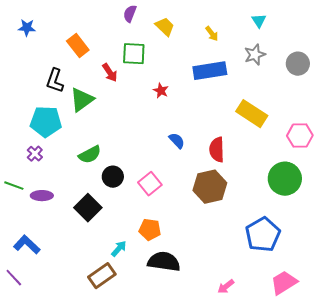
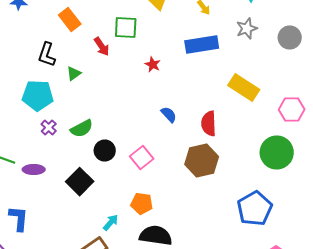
green triangle: (82, 100) -> (74, 74), size x0.6
purple cross: (35, 154) -> (49, 128), moved
blue L-shape: (27, 245) -> (19, 218), turned 52

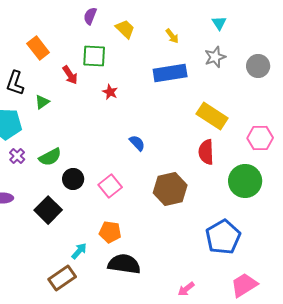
red star: (153, 64) -> (110, 92), moved
red semicircle: (209, 124) -> (206, 152), moved

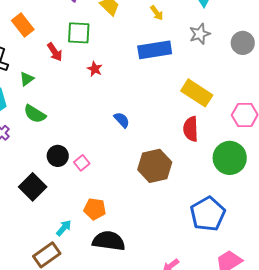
green semicircle: (50, 157) -> (35, 114), moved, turned 60
pink square: (110, 186) -> (82, 163), moved, size x0.7

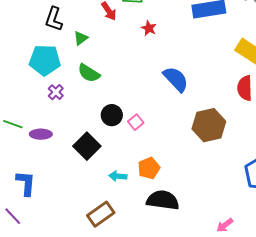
blue semicircle: (122, 120) -> (176, 79), size x1.6
orange pentagon: (95, 209) -> (149, 168), turned -30
cyan arrow: (64, 228) -> (118, 176), moved, turned -126

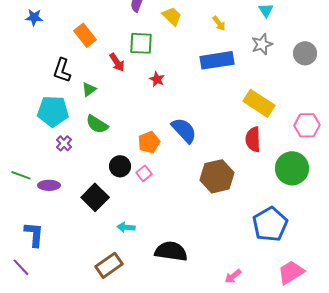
orange pentagon: (149, 168) -> (149, 142), moved

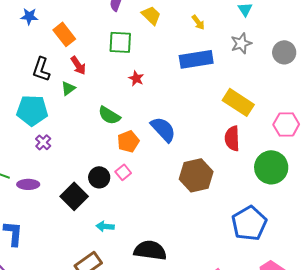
blue star: (34, 17) -> (29, 16), moved
red arrow: (117, 62) -> (78, 65), moved
green semicircle: (97, 124) -> (109, 115), moved
black circle: (120, 166) -> (99, 177), moved

